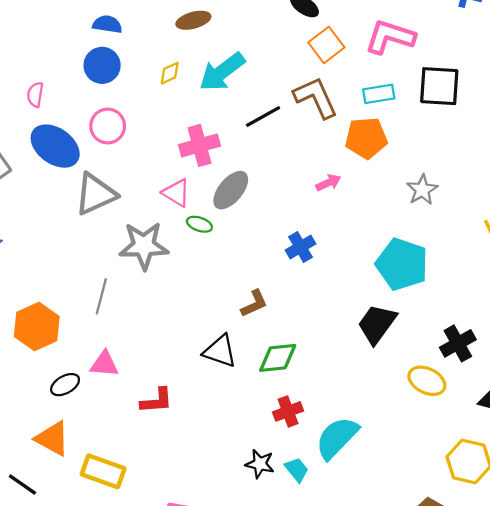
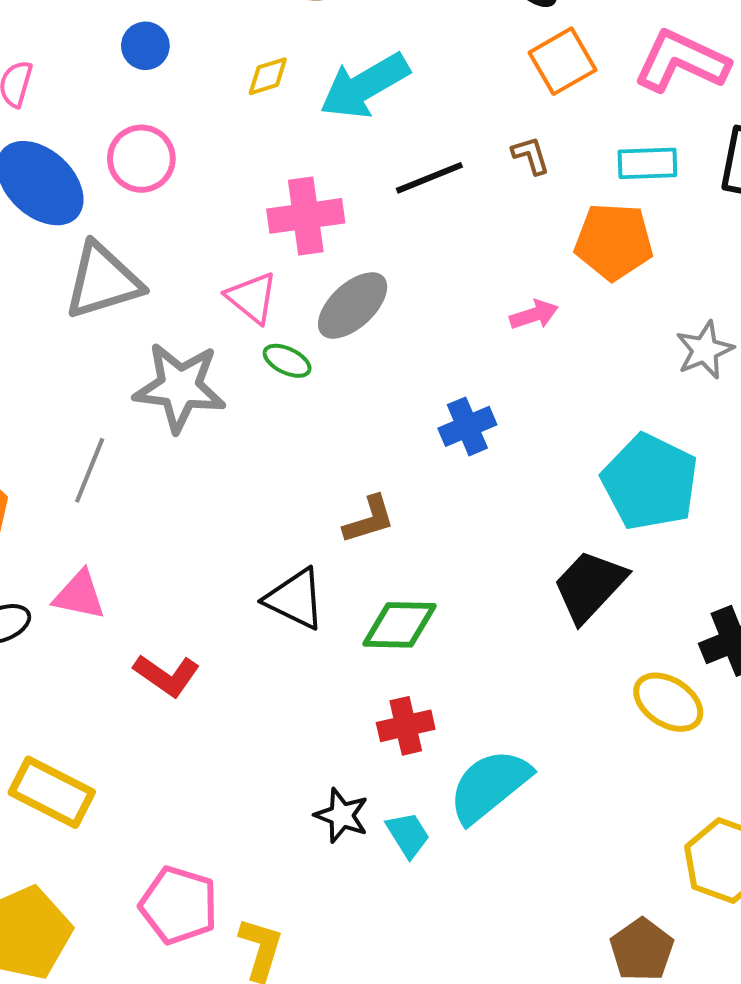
blue circle: (102, 65) -> (145, 46), size x0.7
brown L-shape: (316, 98) -> (531, 155), size x0.5
red L-shape: (157, 401) -> (167, 675), turned 32

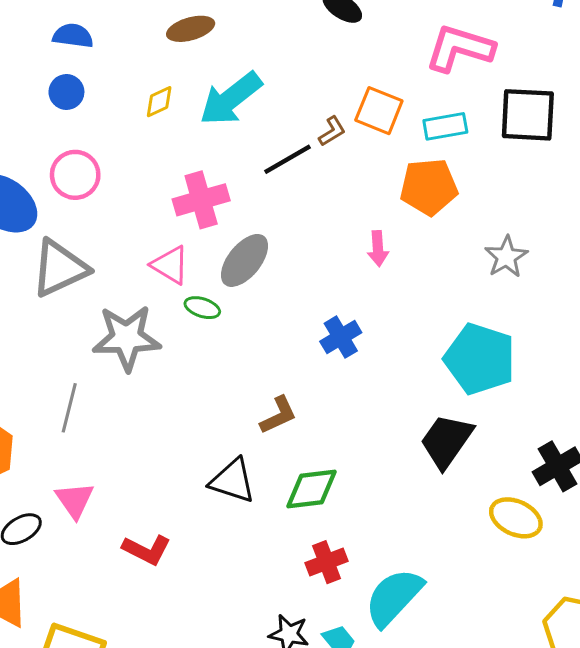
orange square: (563, 61) -> (379, 111), moved, turned -30
brown L-shape: (531, 155) -> (332, 131), moved, turned 84
pink arrow: (534, 315) -> (378, 249), turned 112
pink triangle: (79, 595) -> (75, 500), turned 51

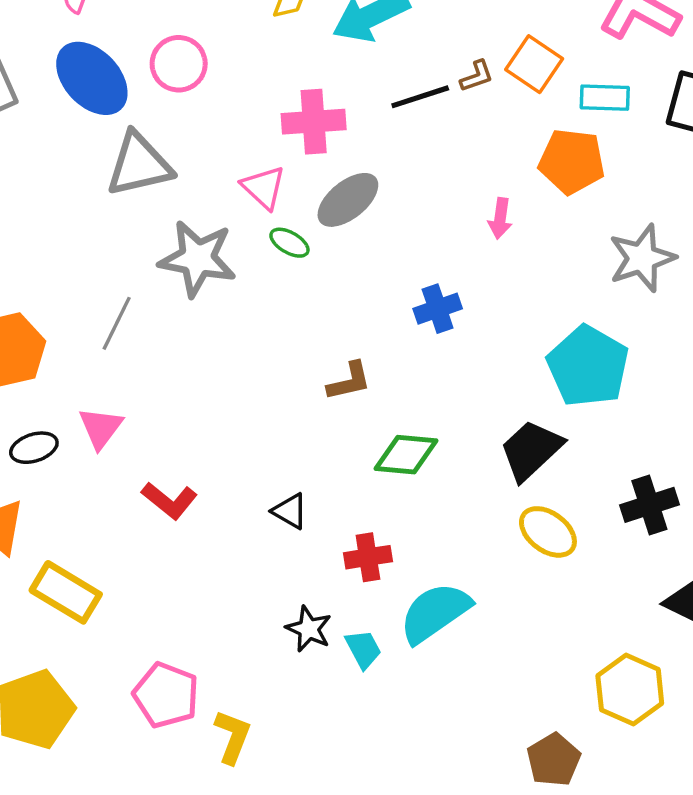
gray star: (506, 257) -> (642, 258), size x1.4
black triangle: (233, 481) -> (290, 511), moved, size x0.7
green diamond: (312, 489) -> (406, 455), moved
yellow ellipse: (516, 518) -> (548, 532), moved

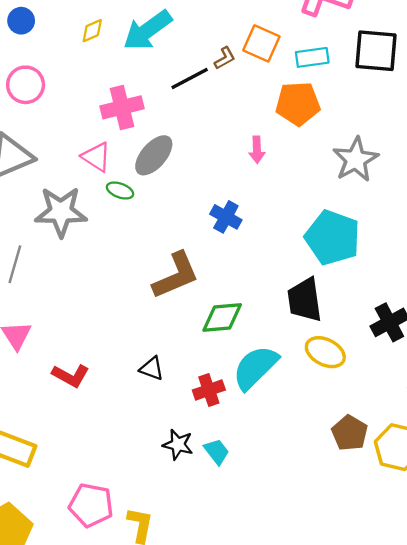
blue cross: (438, 309) -> (226, 217), turned -32
brown L-shape: (349, 381) -> (176, 275), size x1.6
black trapezoid: (531, 450) -> (305, 300), turned -45
cyan semicircle: (435, 613) -> (255, 368), moved
brown pentagon: (554, 760) -> (350, 433), moved

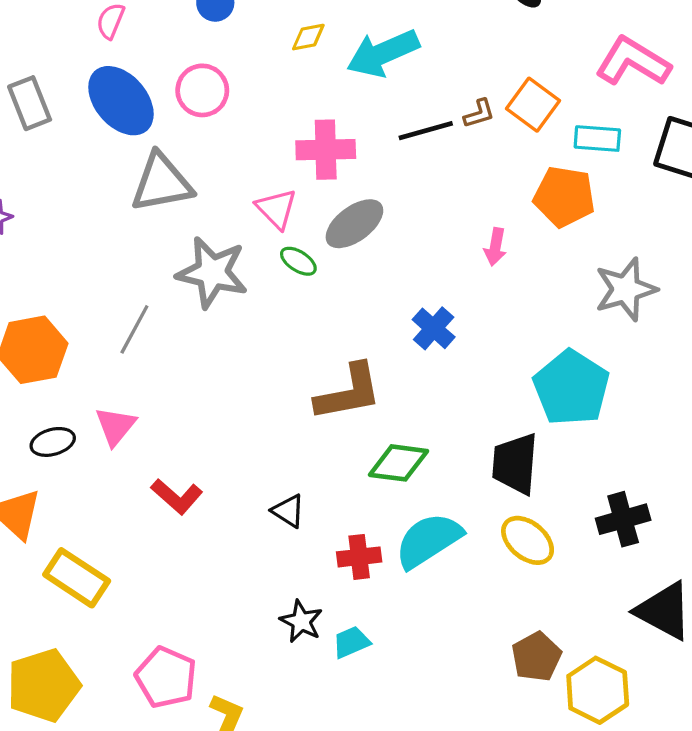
cyan trapezoid: (217, 451) -> (351, 642), turned -88

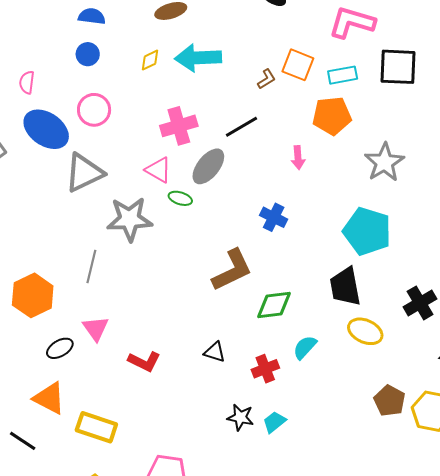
cyan arrow: (383, 53) -> (198, 58), turned 36
black line: (426, 131) -> (241, 127), moved
cyan semicircle: (428, 540) -> (305, 347), size x0.6

